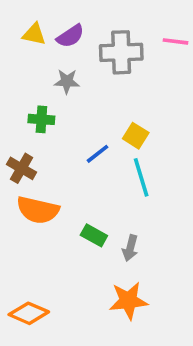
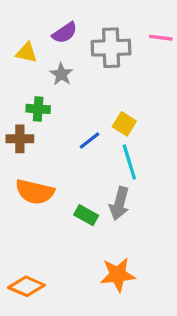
yellow triangle: (34, 34) -> (27, 53), moved
gray star: (67, 81) -> (61, 74), turned 30
brown cross: (21, 168) -> (20, 139), moved, turned -30
gray arrow: (130, 248) -> (119, 203), moved, size x1.4

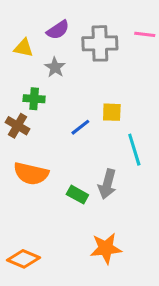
yellow square: (124, 124) -> (112, 112), turned -30
brown cross: (20, 139) -> (18, 126), turned 30
cyan line: (129, 162) -> (134, 150), moved

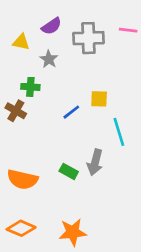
orange semicircle: (31, 174) -> (22, 179), moved
orange star: (106, 248) -> (73, 232), moved

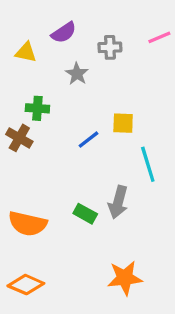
pink line: (128, 30) -> (159, 37), turned -30
gray cross: (88, 38) -> (110, 47), size x0.6
gray star: (49, 59) -> (77, 74), moved
orange star: (73, 232) -> (125, 278), moved

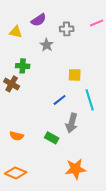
blue line: (89, 140) -> (60, 100), moved
green rectangle: (85, 214) -> (52, 138), moved
orange semicircle: (28, 224) -> (17, 136), size x0.6

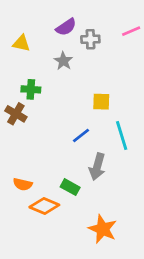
purple semicircle: (39, 20) -> (66, 27), moved
orange star: (76, 169) -> (103, 229), turned 30
orange diamond: (16, 173) -> (44, 206), moved

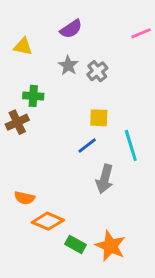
gray cross: (90, 39) -> (97, 71), moved, turned -36
yellow square: (101, 102) -> (99, 118), moved
brown cross: (16, 114) -> (17, 122), turned 35
green rectangle: (70, 187) -> (75, 244), moved

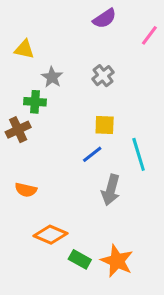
purple semicircle: (71, 29) -> (105, 18), moved
pink line: (141, 33) -> (149, 35), turned -30
gray star: (68, 65) -> (52, 77), moved
orange semicircle: (25, 198) -> (26, 190), moved

